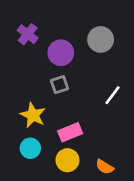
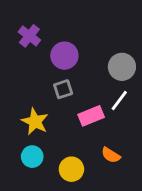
gray circle: (101, 39) -> (122, 67), moved
pink rectangle: (70, 132) -> (91, 116), moved
orange semicircle: (105, 167) -> (111, 155), moved

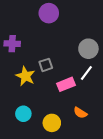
purple cross: (29, 36) -> (12, 44), moved, turned -35
purple circle: (64, 56) -> (49, 13), moved
yellow star: (35, 121) -> (25, 76), moved

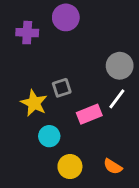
purple cross: (12, 44) -> (27, 33), moved
orange semicircle: (80, 113) -> (113, 167), moved
cyan circle: (23, 114) -> (49, 136), moved

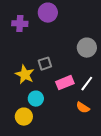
white line: (117, 99) -> (87, 84), moved
yellow circle: (70, 167) -> (24, 117), moved
orange semicircle: (113, 167) -> (83, 108), moved

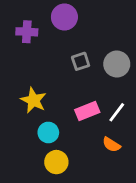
gray square: (45, 64) -> (81, 61), moved
yellow circle: (24, 117) -> (56, 162), moved

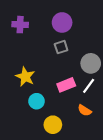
purple circle: (64, 17) -> (62, 22), moved
gray circle: (117, 64) -> (91, 63), moved
yellow circle: (56, 162) -> (53, 125), moved

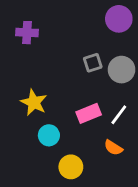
purple circle: (62, 22) -> (119, 19), moved
gray square: (61, 47) -> (93, 63), moved
gray circle: (91, 63) -> (122, 70), moved

